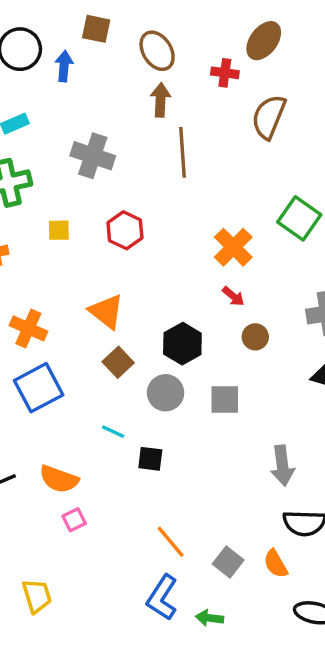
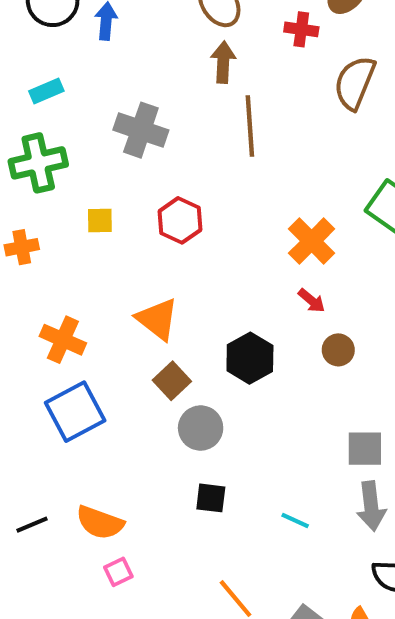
gray circle: (166, 393) -> (201, 428), moved
gray square: (225, 400) -> (365, 449), moved
cyan line: (113, 432) -> (295, 520), moved

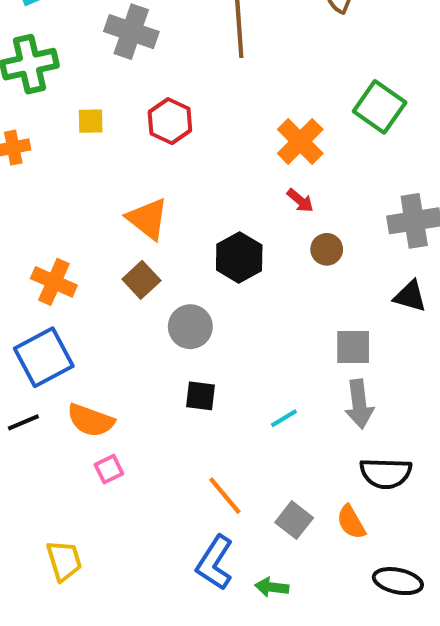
orange cross: (63, 340) -> (54, 282), moved
brown square: (172, 381) -> (141, 280), moved
blue square: (75, 412) -> (44, 357), moved
cyan line: (295, 520) -> (284, 418), turned -56

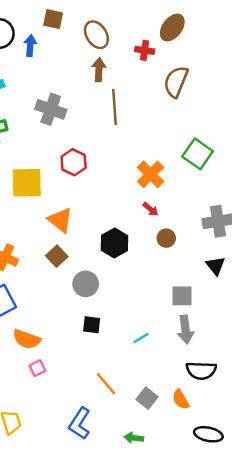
yellow square: (91, 121) -> (27, 183), moved, size x2.0
black triangle: (410, 296) -> (216, 266), turned 35
blue L-shape: (215, 563) -> (80, 423), moved

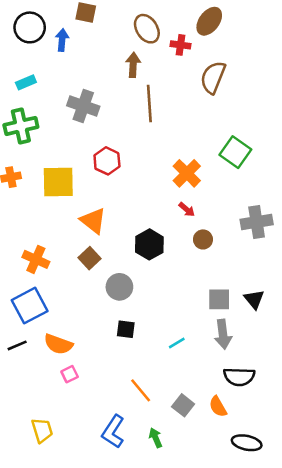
brown ellipse: (96, 35) -> (147, 29), moved
black triangle: (216, 266) -> (254, 299), moved
green arrow: (134, 438) -> (156, 438), moved, turned 60

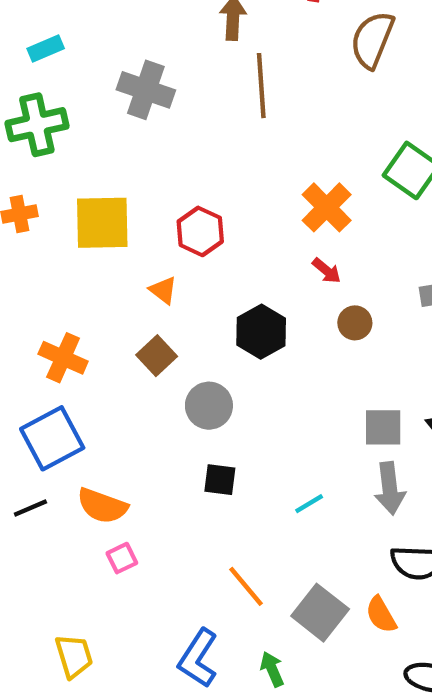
red hexagon: (107, 161) -> (200, 231), moved
orange triangle: (93, 221) -> (163, 290), size x0.6
gray square: (183, 405) -> (320, 613), size x1.4

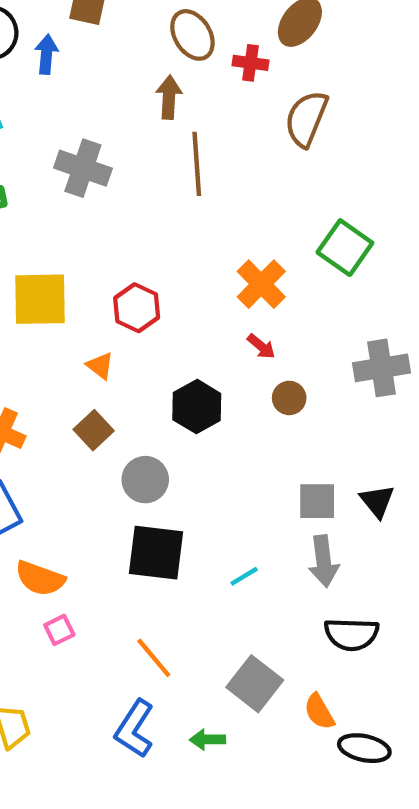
black square: (220, 480) -> (156, 553), size x1.8
orange line: (246, 586) -> (154, 658), moved
orange semicircle: (381, 615) -> (319, 712), moved
green arrow: (272, 669) -> (208, 740), turned -68

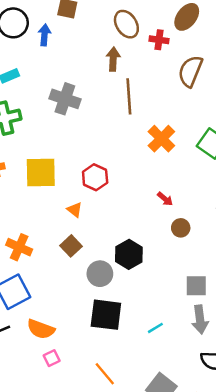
orange cross: (261, 284) -> (161, 139), moved
black hexagon: (197, 407) -> (129, 254), moved

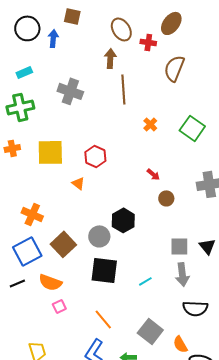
orange cross: (161, 139) -> (150, 124), size x0.6
brown square: (71, 246) -> (63, 244), moved, size x1.4

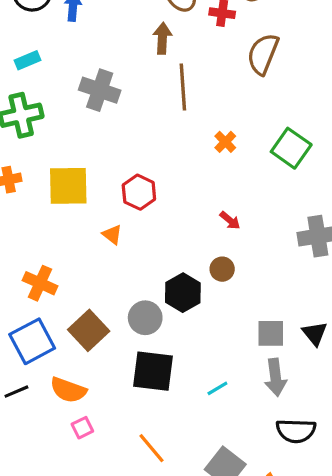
brown circle: (166, 198) -> (222, 269), moved

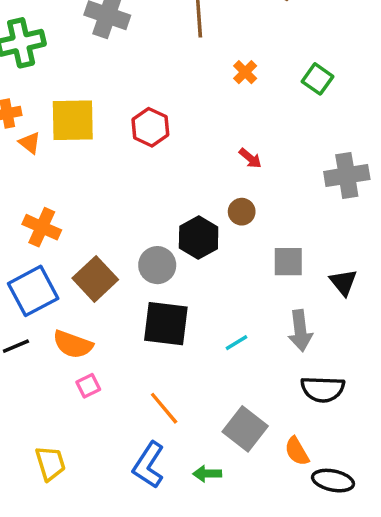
green square: (291, 148) -> (317, 79), size x0.7
orange triangle: (112, 235) -> (30, 143), moved
gray square: (271, 333) -> (288, 262), moved

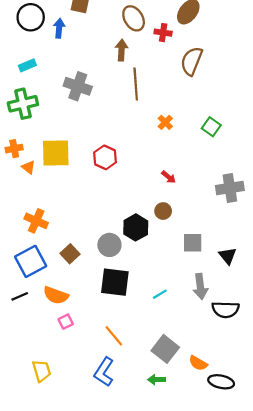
brown square: (95, 279) -> (70, 254), size x0.7
black semicircle: (323, 389) -> (225, 310), moved
orange semicircle: (297, 451) -> (198, 363), turned -30
green arrow: (207, 474) -> (157, 380), moved

